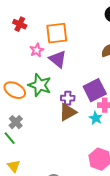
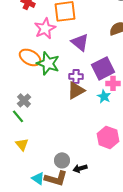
pink star: (37, 50) -> (45, 28), size x1.5
purple triangle: (58, 59) -> (80, 42), moved
orange ellipse: (15, 90) -> (30, 57), moved

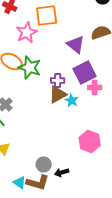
purple triangle: (80, 42) -> (76, 44), moved
cyan star: (104, 96) -> (72, 100), moved

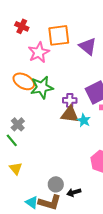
purple triangle: (76, 44) -> (88, 46), moved
green star: (30, 67) -> (42, 87), turned -30
brown triangle: (58, 94) -> (70, 114), turned 36

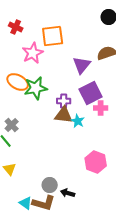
purple triangle: (88, 46) -> (82, 65), moved, turned 30
black arrow: (74, 192) -> (68, 193), turned 32

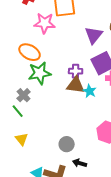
pink star: (33, 53) -> (45, 23), turned 30
green star: (36, 88) -> (40, 73), moved
gray circle: (50, 185) -> (67, 144), moved

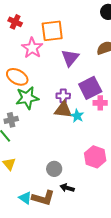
pink star: (45, 23) -> (32, 48), turned 30
purple triangle: (94, 35) -> (70, 58), moved
gray cross: (24, 95) -> (11, 120), turned 32

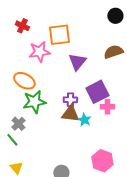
pink star: (32, 48) -> (39, 52), turned 30
gray cross: (11, 120) -> (18, 124), turned -32

